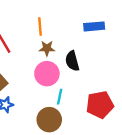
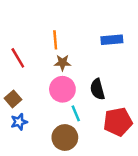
black semicircle: (72, 61) -> (97, 89), moved
cyan line: (60, 97) -> (76, 113), turned -35

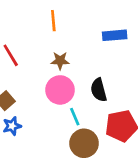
orange line: (55, 40) -> (53, 21), moved
brown circle: (65, 137) -> (84, 143), moved

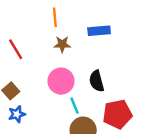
blue rectangle: (115, 35) -> (99, 31), moved
brown star: (60, 61) -> (62, 44), moved

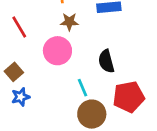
pink circle: (61, 81) -> (57, 51), moved

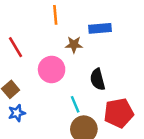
brown star: (69, 22) -> (74, 45), moved

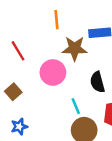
brown star: (74, 45) -> (75, 48), size x1.5
blue star: (17, 113) -> (19, 127), moved

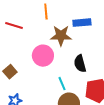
red line: (18, 51) -> (14, 26), moved, turned -42

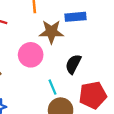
black semicircle: (80, 64) -> (73, 64), turned 42

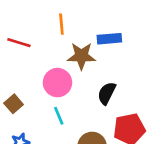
cyan line: (53, 87) -> (59, 116), moved

